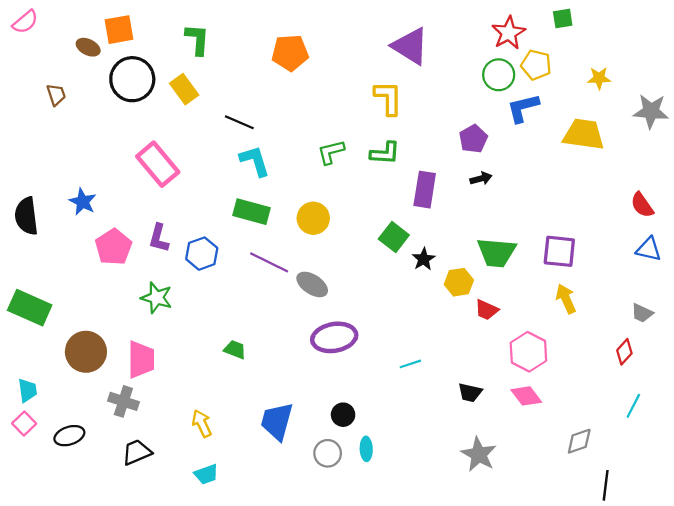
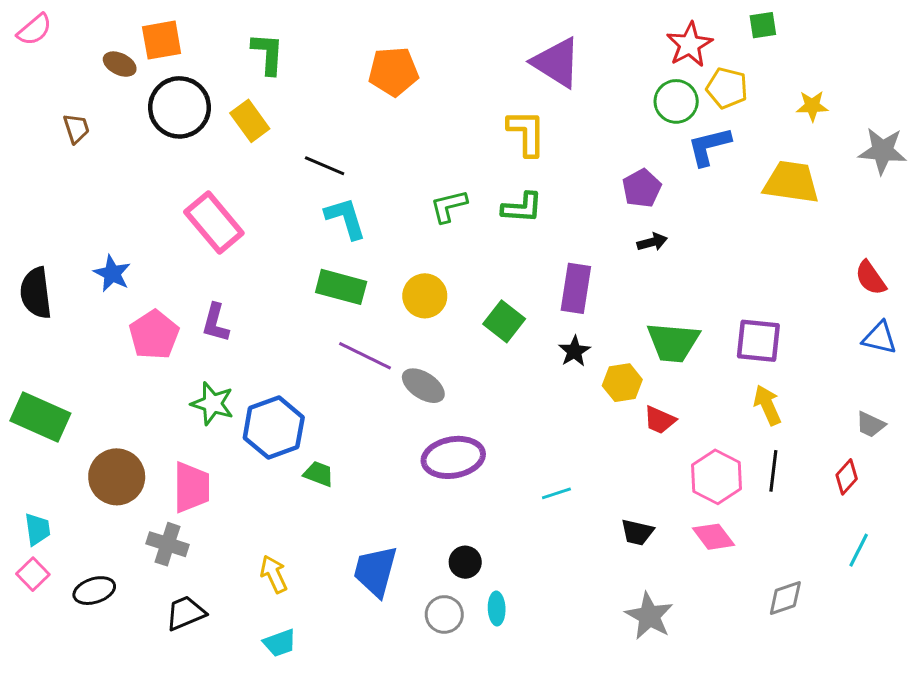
purple rectangle: (425, 190) -> (576, 288), moved
green square: (394, 237) -> (504, 321), moved
blue hexagon: (202, 254) -> (274, 428), moved, size x1.4
black line: (606, 485) -> (773, 471), moved

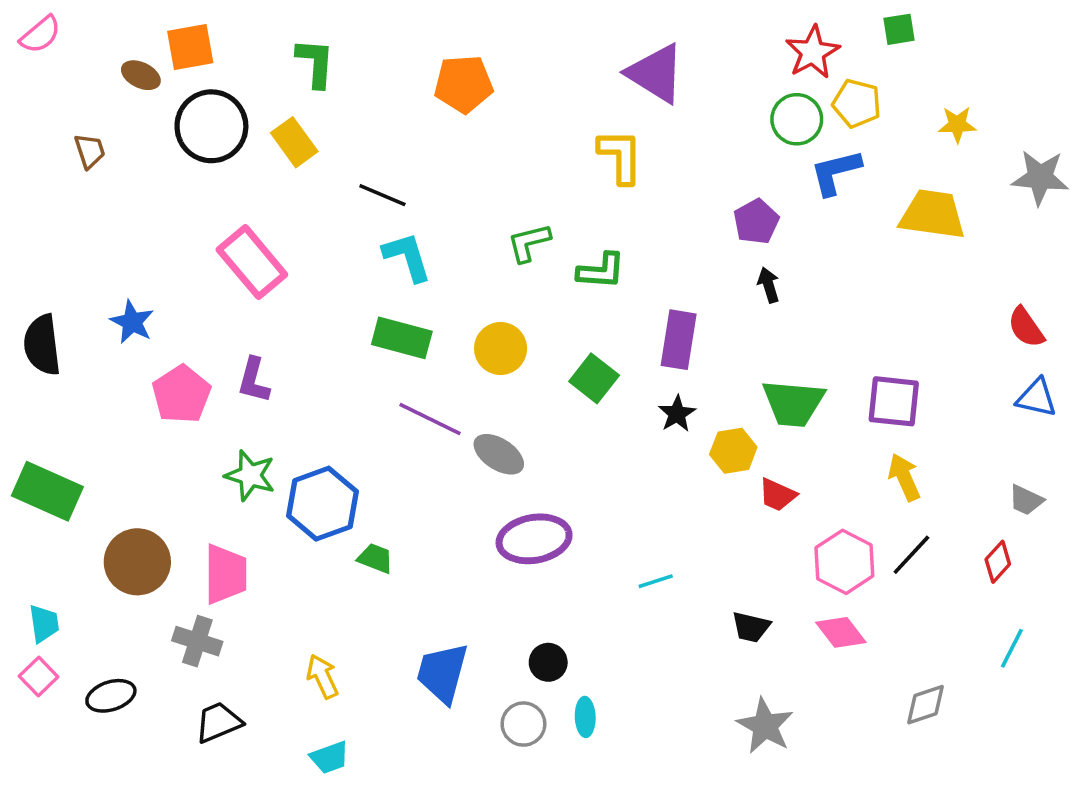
green L-shape: (522, 208) -> (601, 271), moved
black arrow: (652, 242) -> (769, 285), turned -92
black line: (773, 471) -> (911, 555), turned 36

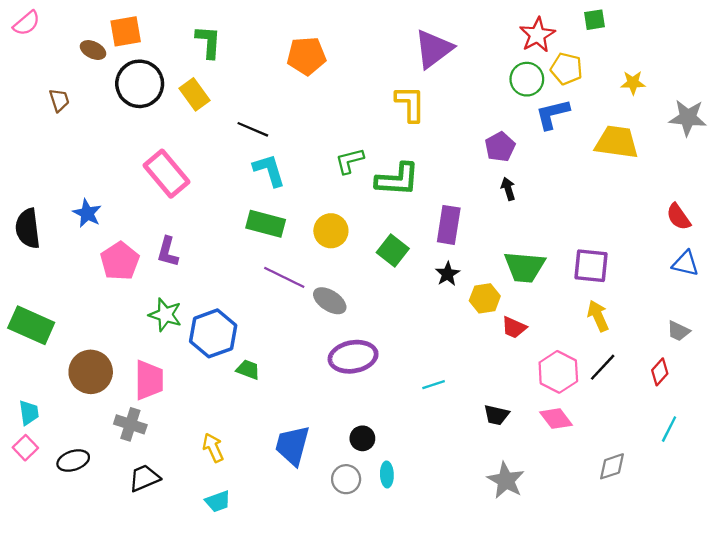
purple triangle: (656, 73) -> (434, 49), turned 51
green L-shape: (601, 271) -> (397, 179), size x1.4

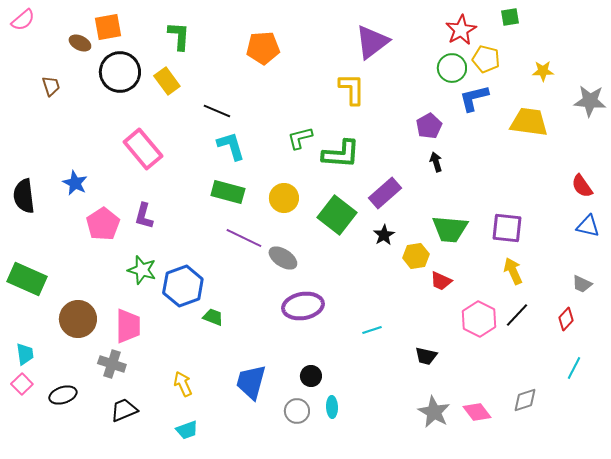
purple rectangle: (449, 225) -> (385, 193), turned 40
green square: (393, 251) -> (337, 215), size x1.4
pink diamond: (556, 419) -> (477, 412), moved

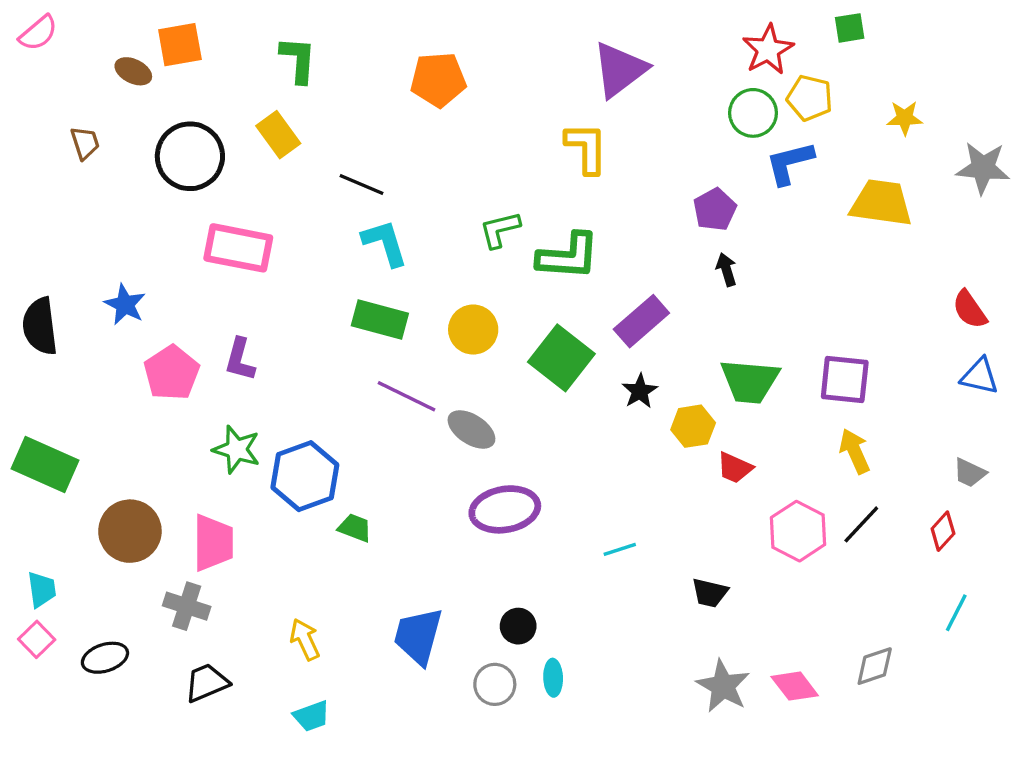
black circle: (120, 72) -> (190, 156), moved
pink rectangle: (143, 149) -> (238, 248), turned -39

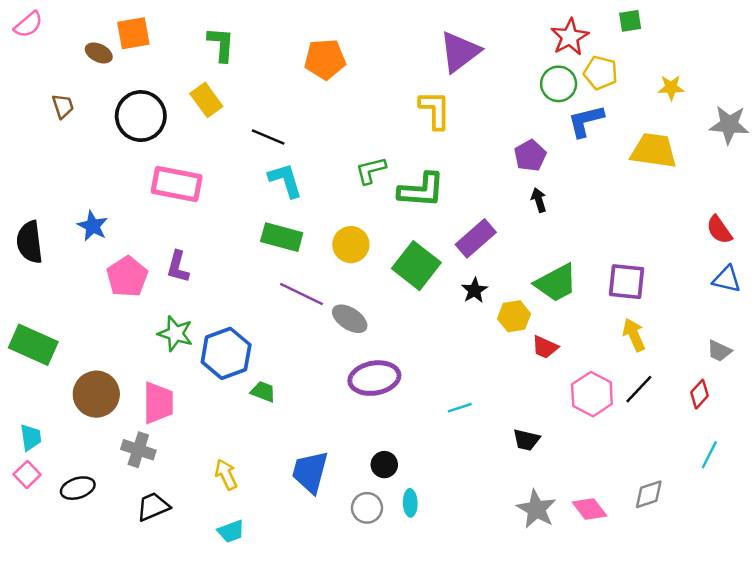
green trapezoid: (750, 381) -> (556, 283), turned -33

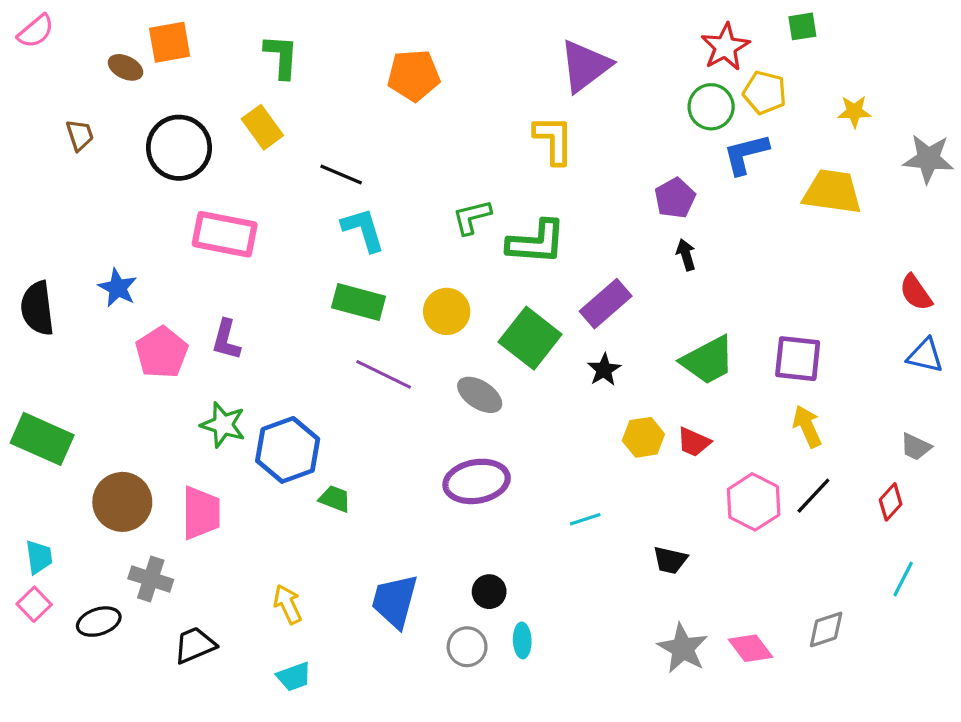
yellow hexagon: (514, 316) -> (643, 437), moved
gray ellipse: (350, 319) -> (480, 395), moved
gray cross: (138, 450) -> (151, 579), moved

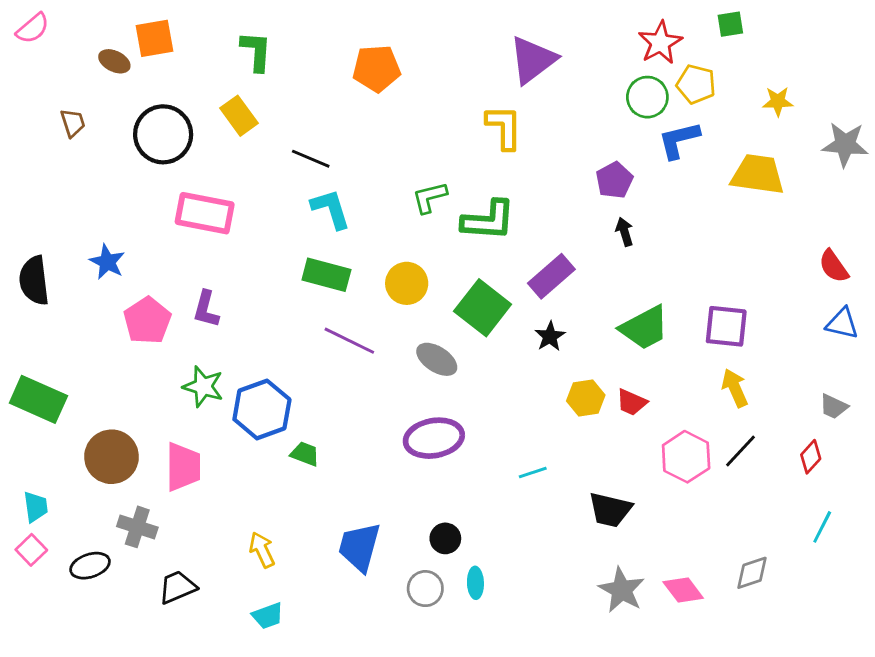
black trapezoid: (670, 560) -> (610, 510), size x1.4

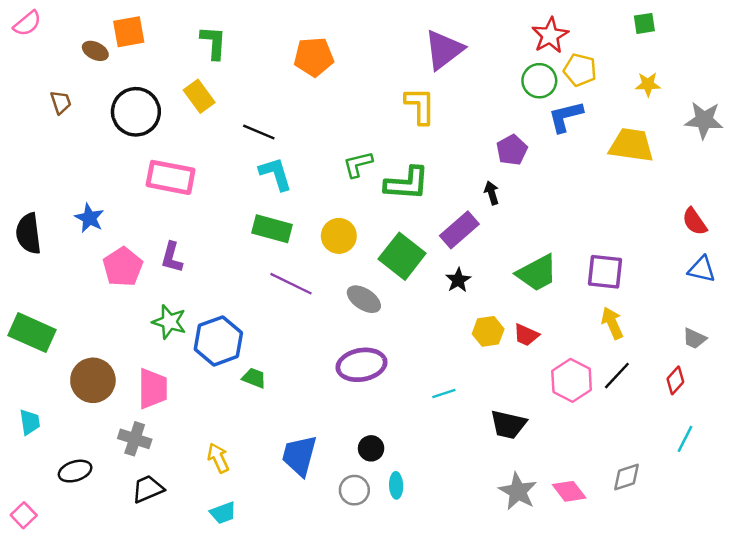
green square: (730, 24) -> (644, 23), moved
black arrow: (624, 232) -> (492, 193), moved
gray cross: (137, 527) -> (135, 439), moved
pink square: (31, 550) -> (24, 515), moved

